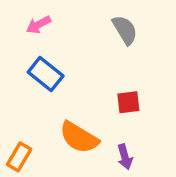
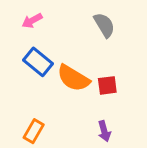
orange semicircle: (79, 137) -> (73, 78), moved
orange rectangle: (19, 157) -> (34, 131), moved

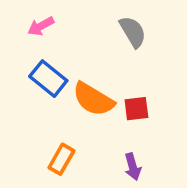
orange rectangle: (34, 131) -> (61, 159), moved

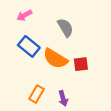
gray semicircle: (133, 32) -> (65, 28), moved
purple arrow: (133, 167) -> (63, 98), moved

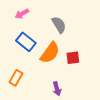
orange semicircle: (55, 59) -> (50, 53), turned -85
orange rectangle: (37, 94) -> (16, 78), moved

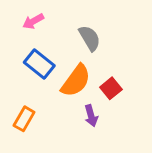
red square: (73, 58) -> (111, 88), turned -32
purple arrow: (57, 89) -> (91, 116), moved

